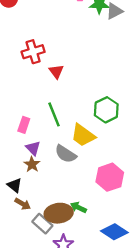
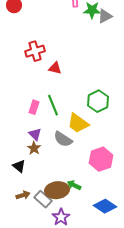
red triangle: (56, 71) -> (55, 68), turned -40
pink rectangle: (24, 125) -> (34, 107), moved
brown arrow: (23, 204) -> (23, 195), moved, turned -48

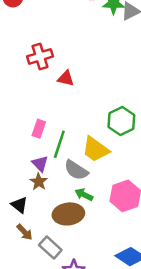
green line: (53, 105) -> (59, 144), moved, turned 40
green arrow: (74, 185) -> (84, 195), moved
brown ellipse: (57, 190) -> (68, 214), moved
brown arrow: (23, 195) -> (24, 232), moved, turned 64

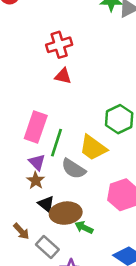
red cross: (40, 56) -> (59, 45), moved
pink rectangle: (39, 129) -> (36, 127), size x1.6
green arrow: (84, 195) -> (84, 227), moved
black triangle: (19, 205) -> (46, 204), moved

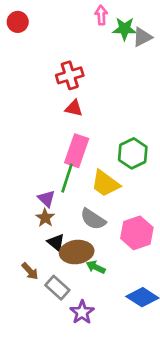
pink rectangle: (36, 127) -> (77, 151), moved
gray semicircle: (73, 169) -> (93, 219), moved

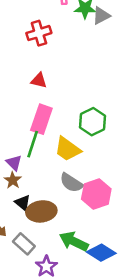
red cross: (70, 75) -> (39, 33), moved
gray semicircle: (93, 219) -> (71, 183), moved
green arrow: (96, 267) -> (74, 241), moved, size x1.6

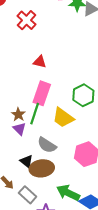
red cross: (39, 33) -> (27, 20), moved, turned -30
brown star: (13, 180) -> (18, 115), moved
gray semicircle: (71, 183) -> (47, 145), moved

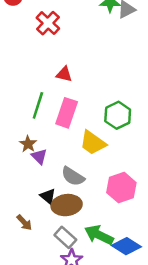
green line: (35, 114) -> (38, 105), moved
brown star: (18, 115) -> (28, 144), moved
gray rectangle: (28, 195) -> (65, 237), moved

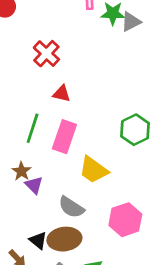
red cross: (48, 23) -> (46, 54), moved
green hexagon: (118, 115) -> (135, 130), moved
black triangle: (48, 196) -> (38, 240), moved

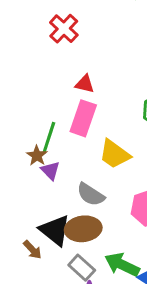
red triangle: (62, 94) -> (85, 84), moved
green line: (33, 128) -> (49, 138), moved
black triangle: (38, 240) -> (55, 230), size x1.6

